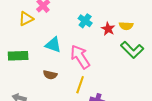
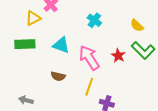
yellow semicircle: (126, 26) -> (137, 25), turned 40
red star: (108, 29) -> (118, 56), moved
green rectangle: (18, 56) -> (25, 44), moved

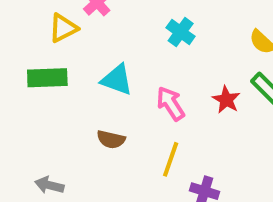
pink arrow: (89, 58) -> (171, 104), size x0.7

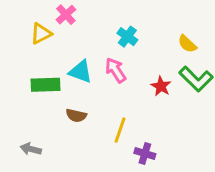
green rectangle: (47, 78) -> (45, 85), moved
pink arrow: (171, 104) -> (116, 70), moved

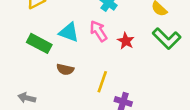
green rectangle: (45, 85) -> (39, 43), turned 30
red star: (161, 86) -> (126, 41), moved

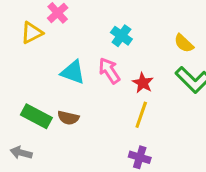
green rectangle: (39, 43) -> (36, 116), moved
yellow line: (102, 82) -> (141, 115), moved

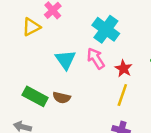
cyan cross: (121, 36) -> (106, 29), size x1.5
cyan triangle: (73, 72) -> (65, 60), turned 35

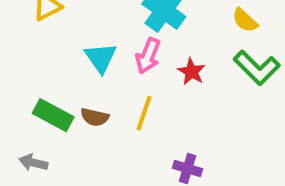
pink arrow: (96, 58) -> (148, 56), turned -125
yellow line: (122, 95) -> (144, 113), moved

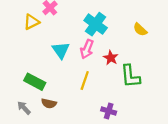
green L-shape: (257, 68) -> (130, 76), moved, turned 40
brown semicircle: (95, 117) -> (49, 103), moved
gray arrow: (33, 163) -> (24, 108), turned 32

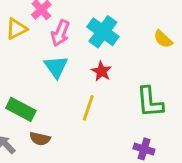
pink arrow: (87, 49) -> (60, 33), moved
red star: (111, 58) -> (101, 71), moved
purple cross: (109, 111) -> (144, 149), moved

